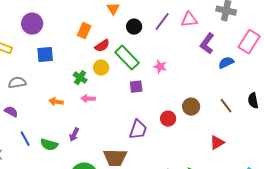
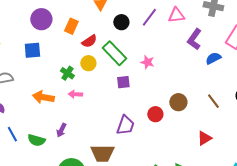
purple circle: (32, 24) -> (41, 19), moved
orange arrow: (56, 102) -> (43, 97), size x1.5

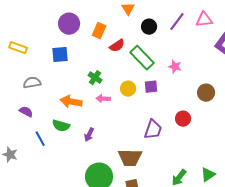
yellow circle: (88, 63) -> (128, 89), moved
brown circle: (178, 102) -> (206, 93), moved
green semicircle: (36, 140) -> (61, 126), moved

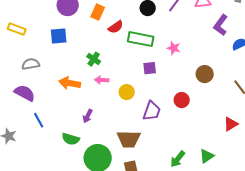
green rectangle: (142, 58) -> (141, 39), turned -35
yellow circle: (128, 89) -> (127, 92), moved
purple semicircle: (26, 112) -> (25, 93), size x1.5
green semicircle: (61, 126) -> (71, 139), moved

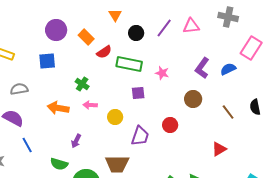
orange rectangle: (98, 12) -> (86, 37), turned -70
purple L-shape: (221, 25) -> (202, 68), moved

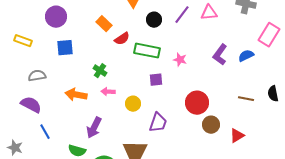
purple circle: (56, 30) -> (56, 17), moved
brown circle: (193, 99) -> (211, 125), moved
brown line: (228, 112) -> (246, 99), turned -42
red circle: (170, 125) -> (197, 103), moved, size x1.5
purple arrow: (76, 141) -> (94, 128), size x1.5

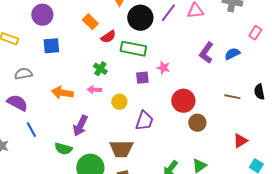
black circle: (154, 20) -> (140, 18), size x1.6
pink rectangle: (269, 35) -> (255, 33), size x0.6
pink star: (180, 60) -> (163, 68), moved
green cross: (100, 71) -> (100, 69), moved
red triangle: (237, 136) -> (240, 141), moved

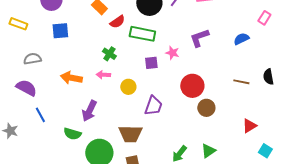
purple L-shape: (206, 53) -> (199, 38), moved, turned 35

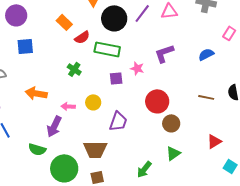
pink arrow: (103, 75) -> (68, 106), moved
green triangle: (208, 151) -> (173, 153), moved

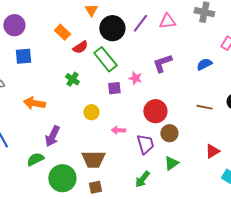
green rectangle: (107, 49) -> (105, 59), turned 40
pink arrow: (68, 106) -> (118, 130), moved
purple trapezoid: (118, 121) -> (145, 144), moved, turned -35
green semicircle: (37, 149) -> (35, 159), turned 138

